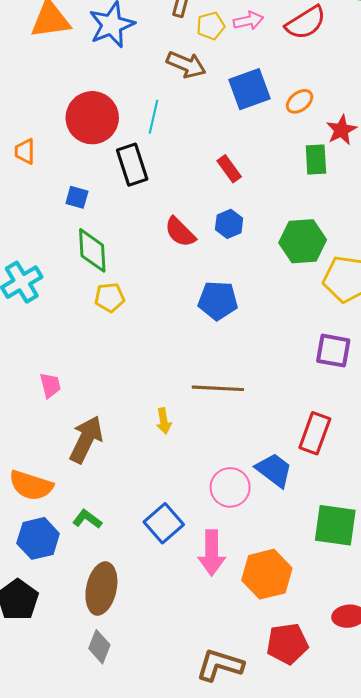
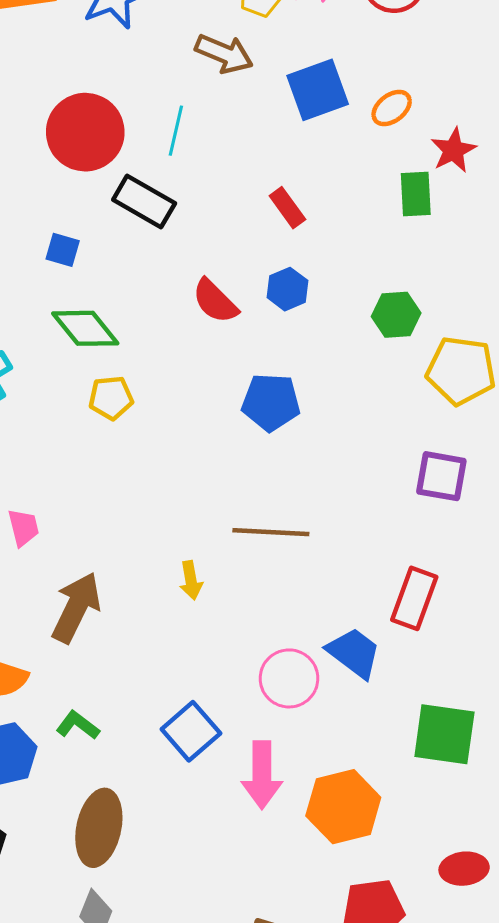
black rectangle: (132, 165) -> (144, 202), turned -42
green hexagon: (303, 241) -> (396, 315), size x0.7
green diamond: (92, 250) -> (85, 328), turned -36

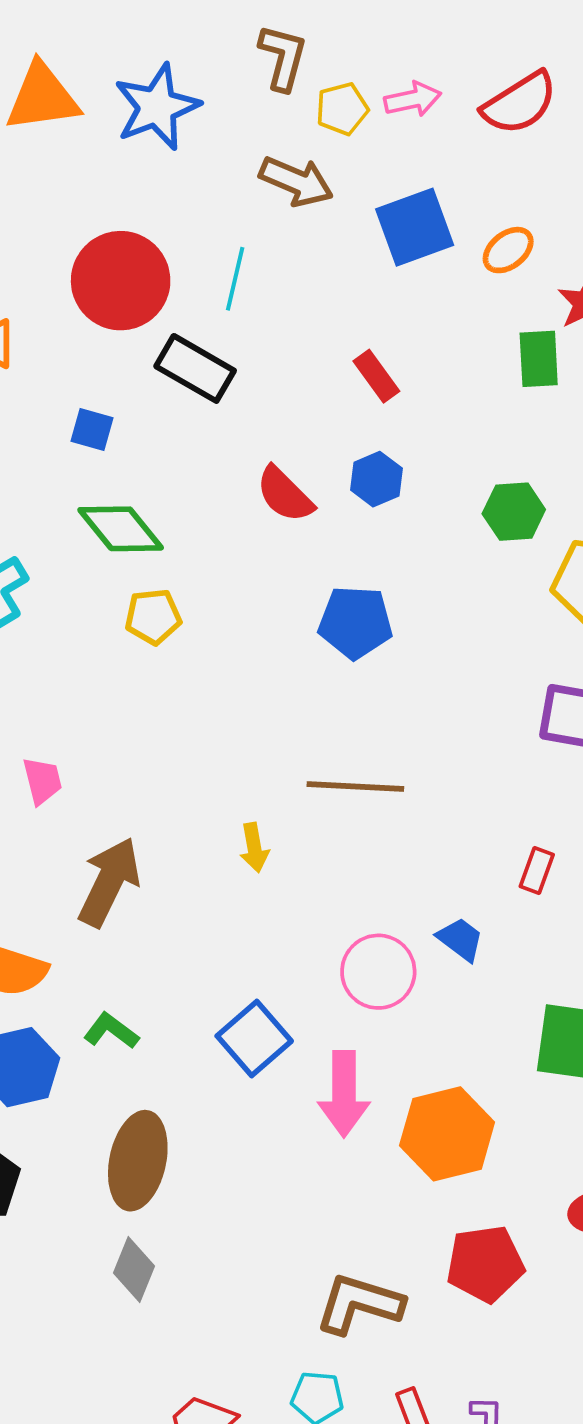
red rectangle: (414, 598) -> (537, 871), size x0.6
blue trapezoid: (354, 653) -> (460, 939), size x0.7

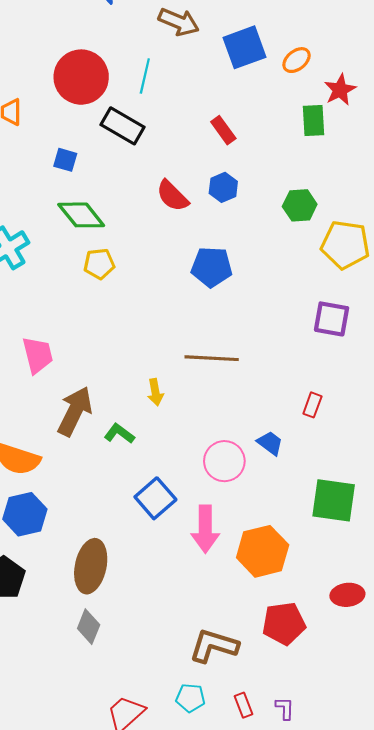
pink trapezoid: (42, 781) -> (38, 355), size x1.4
green L-shape: (111, 1031) -> (119, 434), moved

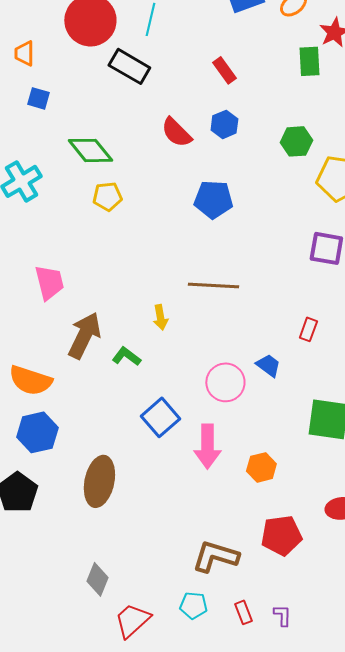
blue square: (65, 160) -> (38, 98), moved
orange hexagon: (263, 551) -> (261, 467), size x0.6
gray diamond: (89, 627) -> (97, 579), moved

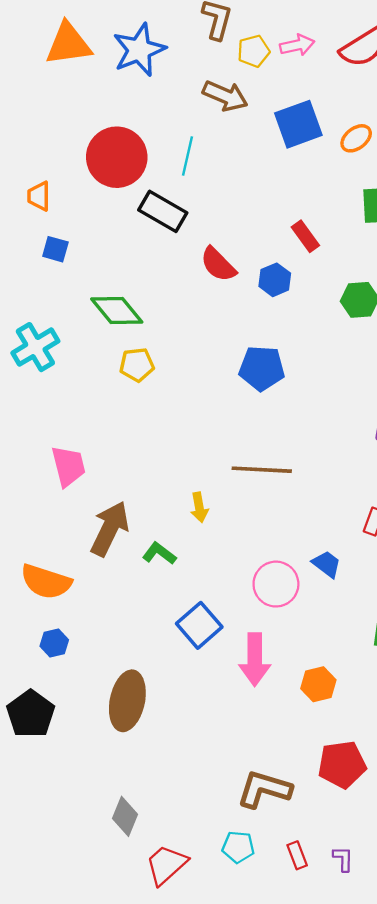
red rectangle: (224, 70) -> (305, 236), moved
red semicircle: (176, 132) -> (218, 264), moved
blue hexagon: (37, 432) -> (54, 643), size x0.6

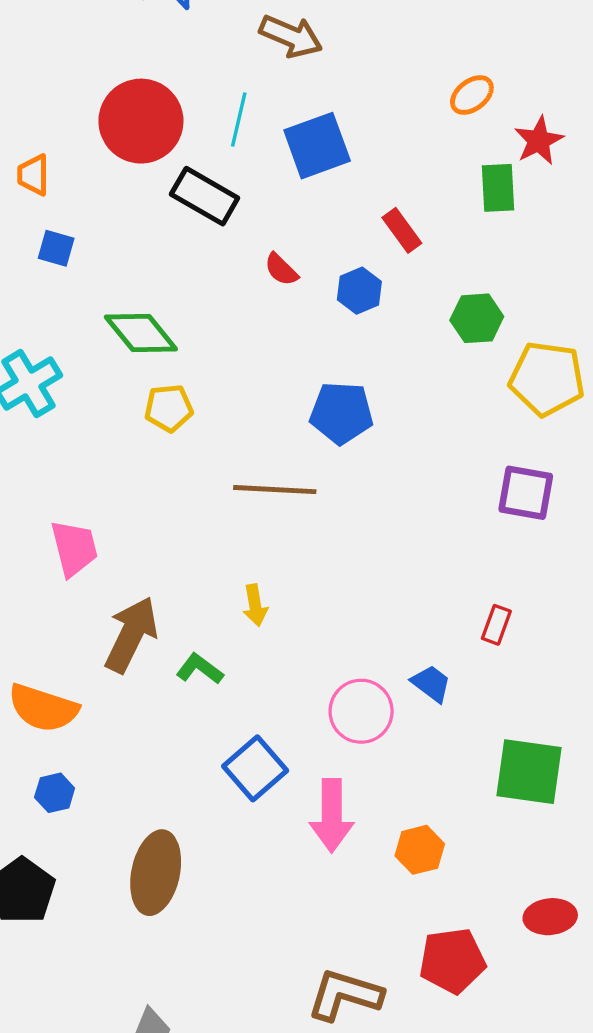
blue square: (298, 124) -> (317, 146), moved
red semicircle: (218, 264) -> (281, 269), size x0.7
brown line: (262, 470) -> (275, 490), moved

